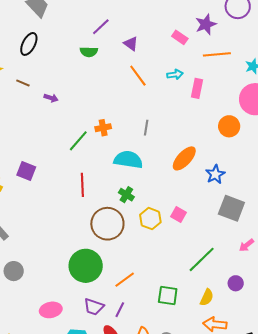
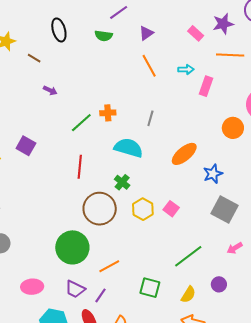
black ellipse: (29, 44) -> (59, 30), moved, turned -50
purple triangle: (131, 44) -> (146, 33), turned 42
purple arrow: (51, 98) -> (50, 90), moved

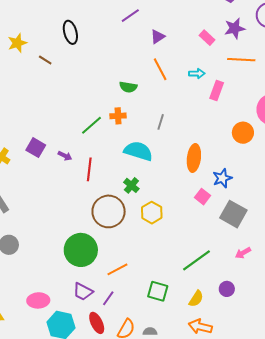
green semicircle: (104, 36) -> (128, 87), moved
purple arrow: (50, 90) -> (65, 156), moved
orange ellipse: (184, 154) -> (194, 158), turned -44
pink square: (171, 209) -> (203, 197), moved
pink ellipse: (32, 287) -> (38, 300), moved

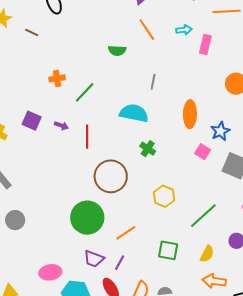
orange cross: (118, 116) -> (57, 78), moved
green cross: (131, 185) -> (148, 149), moved
yellow hexagon: (152, 213) -> (164, 196), moved

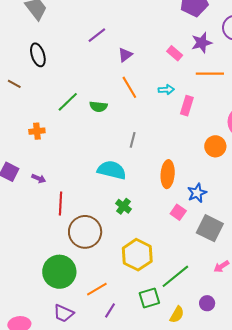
green line: (85, 92) -> (68, 102), moved
red line: (87, 137) -> (61, 204), moved
yellow hexagon: (164, 196) -> (137, 255), size x1.4
green square: (168, 250) -> (149, 298), moved, turned -30
purple line: (120, 263) -> (110, 310), moved

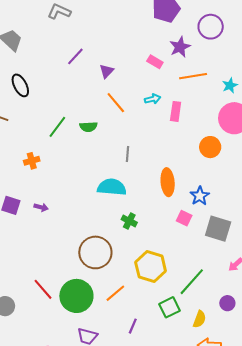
red line: (61, 204) -> (43, 289), moved, turned -35
orange line: (97, 289) -> (115, 293), moved

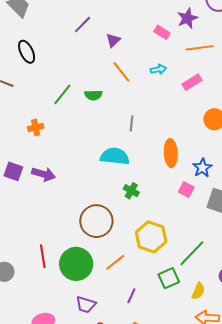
pink rectangle: (176, 111) -> (192, 82), moved, turned 48
purple arrow: (41, 207) -> (43, 174), size x1.6
red line: (43, 289) -> (43, 256), turned 30

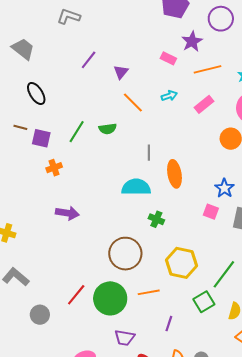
orange ellipse: (171, 153) -> (175, 174), moved
purple square: (13, 171) -> (41, 138), moved
red line: (43, 256) -> (76, 295), turned 55
orange line: (115, 262) -> (149, 292), turned 35

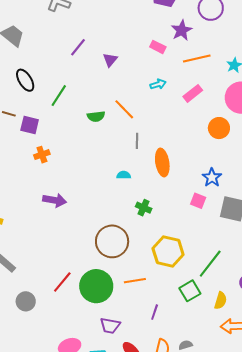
orange line: (133, 102) -> (124, 109), moved
green line: (77, 132) -> (59, 96), moved
cyan semicircle: (136, 187) -> (124, 175), size x0.5

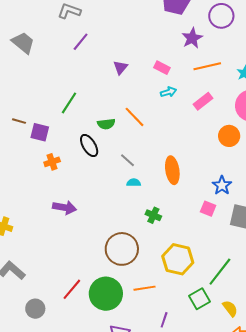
purple line: (78, 47) -> (81, 42), moved
pink rectangle: (158, 47) -> (162, 68), moved
black ellipse: (25, 80) -> (89, 146), moved
gray line: (137, 141) -> (128, 160), moved, turned -49
yellow semicircle: (221, 301) -> (230, 308), turned -54

